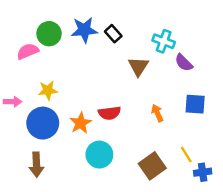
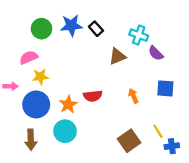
pink semicircle: (28, 51) -> (29, 57), moved
brown triangle: (138, 66) -> (117, 56), turned 36
cyan circle: (99, 155) -> (65, 131), moved

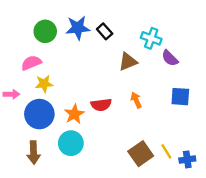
orange arrow: (133, 96) -> (136, 100), moved
yellow line: (158, 131) -> (166, 151), moved

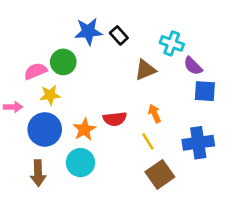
green circle: (45, 31) -> (63, 62), moved
blue square: (180, 97) -> (205, 91), moved
yellow line: (166, 151) -> (148, 141), moved
blue cross: (187, 159) -> (198, 143), moved, size x1.6

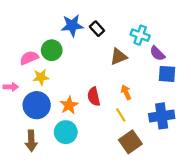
red semicircle: (115, 119) -> (94, 97), turned 84

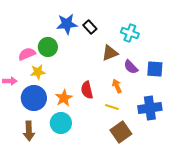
purple semicircle: (157, 53) -> (131, 67), moved
yellow line: (121, 115) -> (112, 107), turned -40

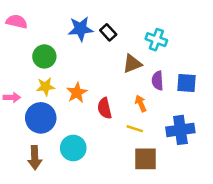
green circle: (48, 47) -> (44, 56), moved
pink semicircle: (27, 54) -> (17, 22), moved, turned 36
purple semicircle: (131, 67) -> (158, 81), turned 42
orange star: (64, 98) -> (77, 93), moved
brown square: (121, 132) -> (145, 159), turned 35

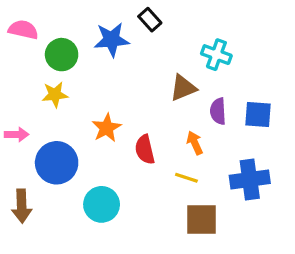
black rectangle: (108, 32) -> (150, 20), moved
green circle: (44, 56) -> (62, 55), moved
yellow star: (46, 87) -> (55, 95), moved
brown arrow: (35, 158) -> (22, 206), moved

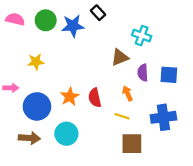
green circle: (62, 55) -> (46, 20), moved
orange star: (107, 128) -> (70, 97), moved
brown arrow: (22, 206) -> (29, 138), moved, turned -84

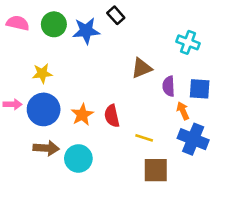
cyan cross: (142, 36) -> (188, 42), moved
orange arrow: (127, 93) -> (183, 111), moved
blue circle: (37, 106) -> (44, 109), moved
blue cross: (163, 117) -> (193, 139), turned 30
brown arrow: (29, 138) -> (46, 148), moved

